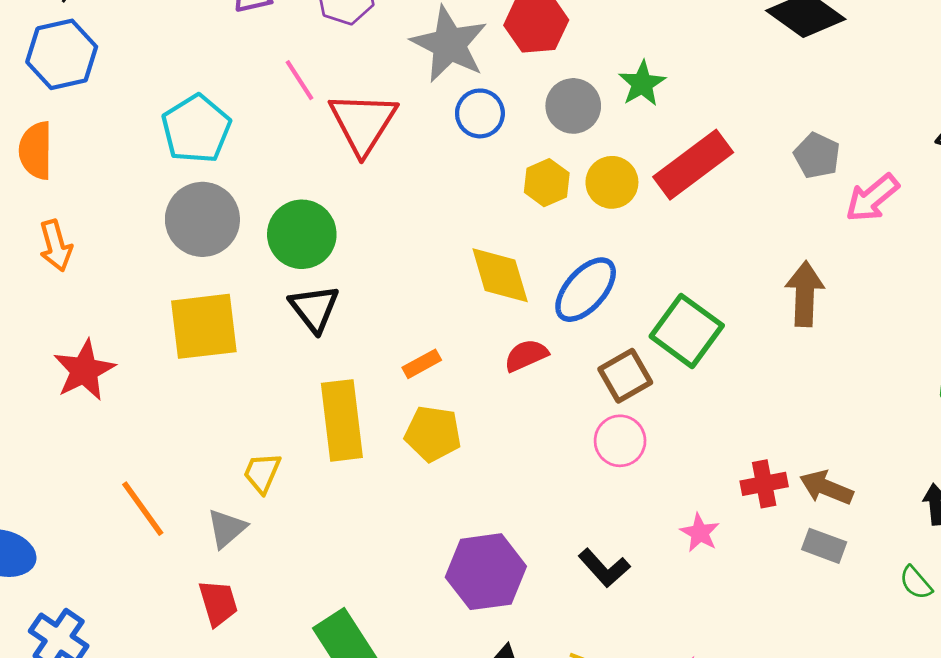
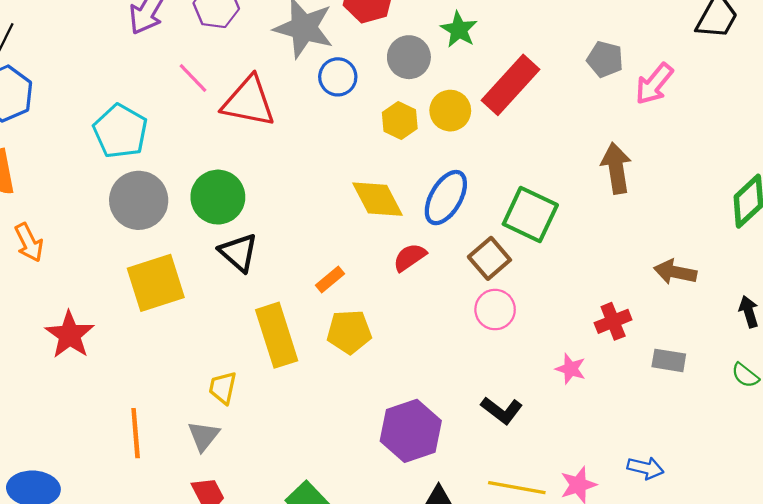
red triangle: (363, 123) -> (249, 102), turned -40
brown arrow: (826, 488) -> (675, 272), moved
orange line: (143, 509) -> (136, 433), turned 42

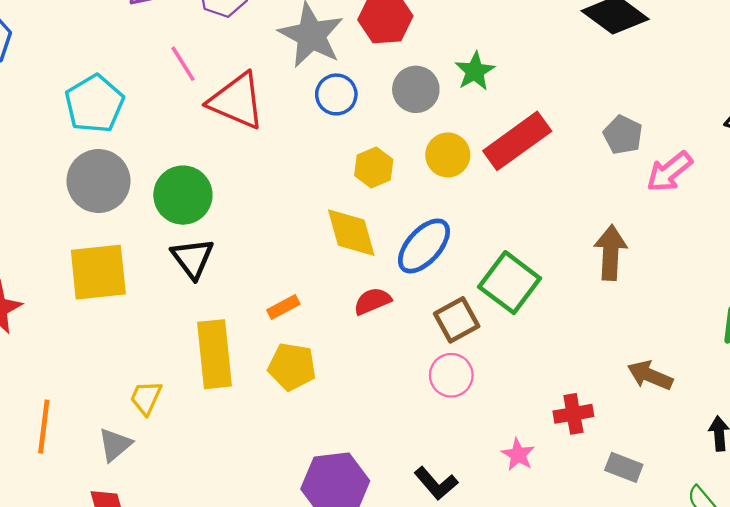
yellow hexagon: (400, 121) -> (374, 168), moved

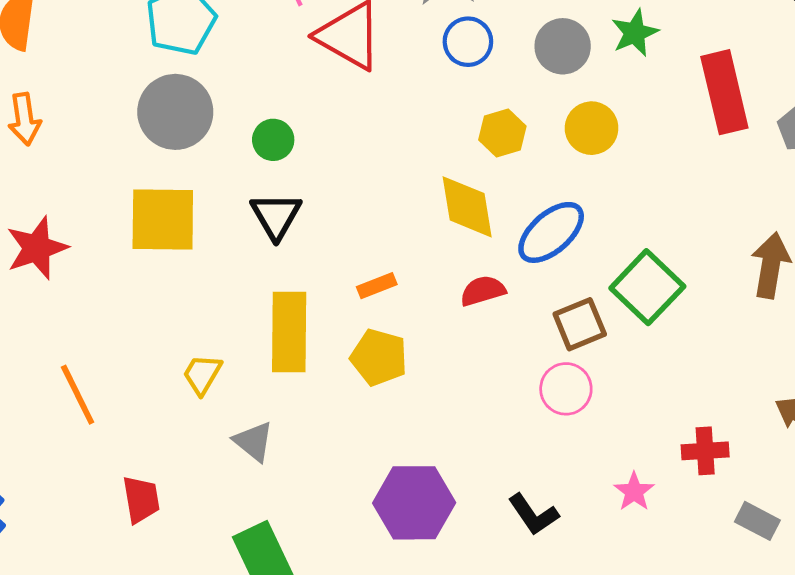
red rectangle: (517, 141) -> (724, 92), moved, turned -74
green circle: (183, 195) -> (273, 140), size x0.6
orange line: (44, 427) -> (78, 395), turned -40
gray triangle: (115, 445) -> (254, 441), moved, turned -48

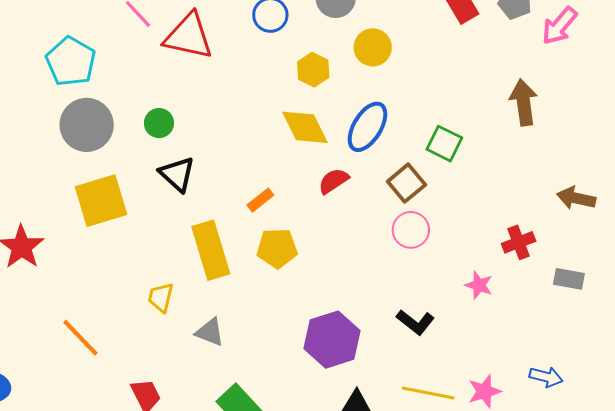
green square: (647, 287) -> (444, 144), size x0.7

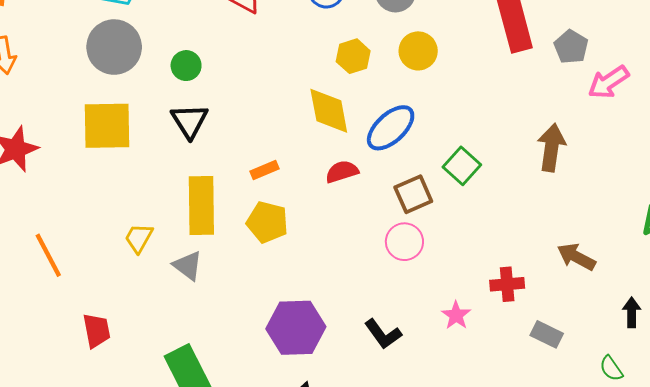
gray triangle: (210, 332) -> (188, 266), moved

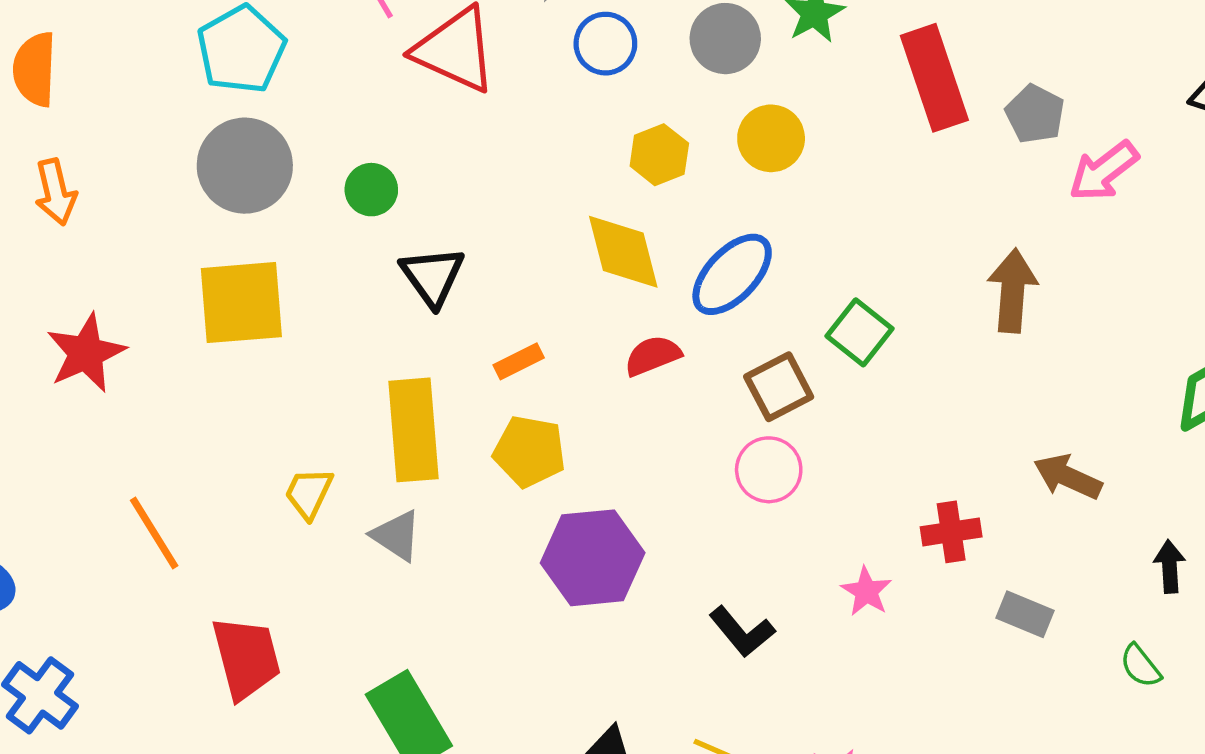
black triangle: (190, 121) -> (432, 276), moved
purple hexagon: (296, 328) -> (593, 558), moved
red trapezoid: (97, 330) -> (246, 658), size x1.4

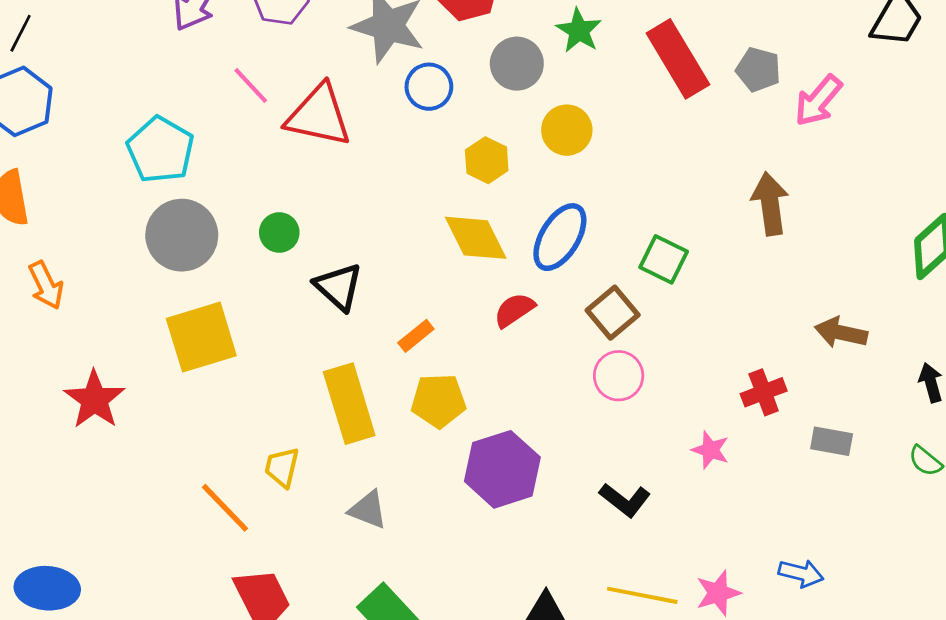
orange line: (154, 533) -> (225, 508), moved
gray triangle: (396, 536) -> (368, 510), moved

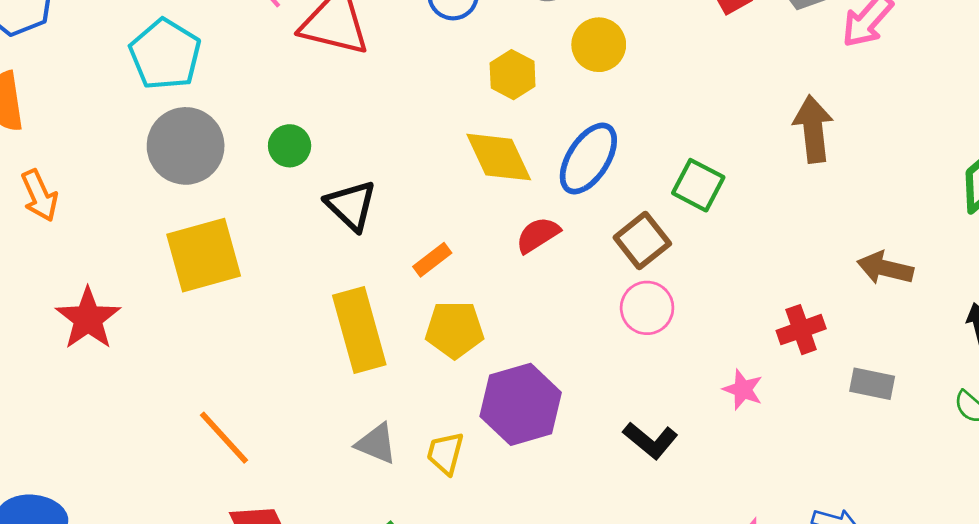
yellow trapezoid: (282, 467) -> (445, 453), moved

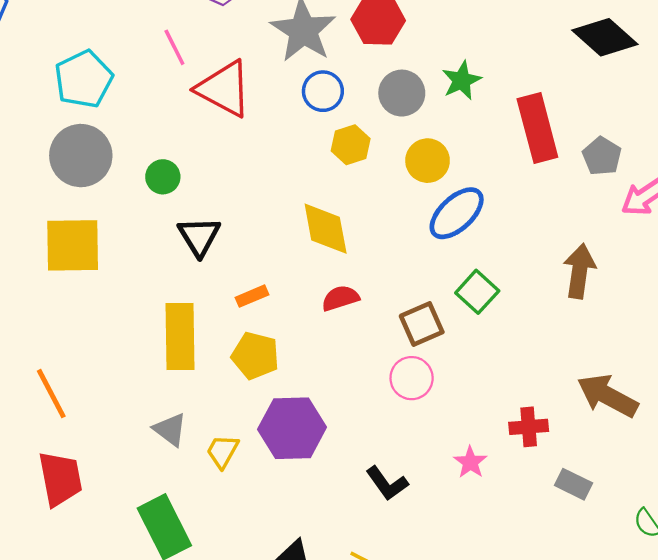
yellow hexagon: (513, 75) -> (351, 145), moved
blue ellipse: (588, 159) -> (457, 213), moved
brown arrow: (885, 268) -> (608, 396), size x1.4

